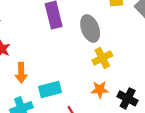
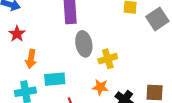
gray ellipse: (90, 28) -> (84, 44), moved

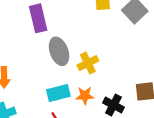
cyan rectangle: (55, 79) -> (58, 93), moved

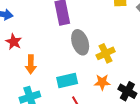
cyan rectangle: (58, 93) -> (67, 81), moved

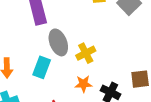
cyan rectangle: (67, 81) -> (42, 67), moved, turned -54

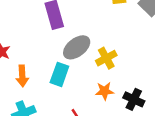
gray ellipse: (58, 42) -> (77, 47), turned 75

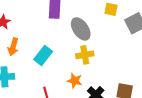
gray ellipse: (77, 47) -> (81, 29), moved, turned 75

